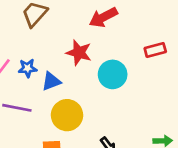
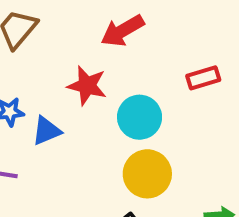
yellow circle: (67, 115) -> (147, 174), moved

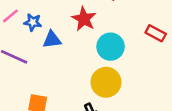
red rectangle: (203, 78) -> (156, 33), turned 30

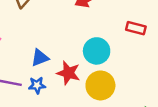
red star: (84, 19) -> (68, 73), moved
blue star: (33, 22) -> (37, 85), moved

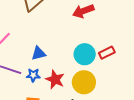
red rectangle: (136, 28) -> (107, 53), moved, turned -49
red star: (68, 73) -> (55, 79), moved

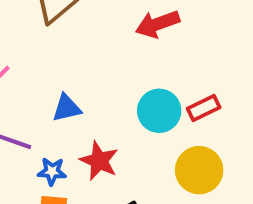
blue star: (33, 75) -> (52, 171), moved
yellow circle: (84, 82) -> (199, 170), moved

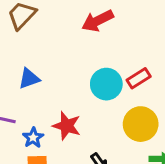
blue triangle: (67, 108) -> (29, 79), moved
blue star: (52, 171) -> (33, 138), turned -30

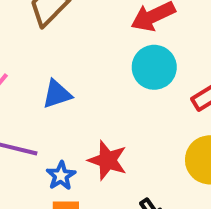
cyan circle: (106, 84) -> (154, 67), moved

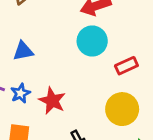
blue star: (61, 176) -> (20, 93), moved

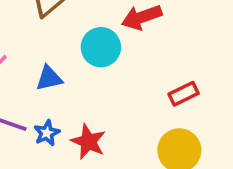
cyan circle: (92, 41) -> (101, 47), moved

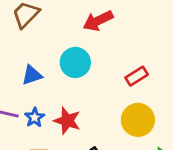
cyan circle: (101, 47) -> (75, 62), moved

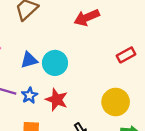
cyan circle: (75, 62) -> (55, 63), moved
red rectangle: (137, 76) -> (126, 55), moved

